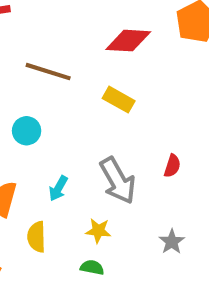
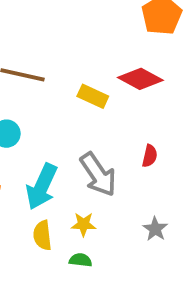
red diamond: (128, 41) -> (140, 79), moved, turned 30
cyan arrow: (58, 188) -> (42, 187), size x1.8
yellow semicircle: (36, 237) -> (42, 235), moved

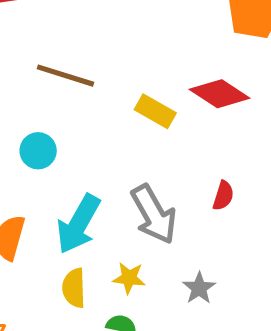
gray star: (155, 229) -> (199, 288), moved

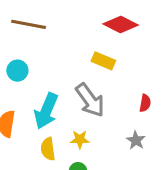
yellow rectangle: (155, 111) -> (103, 61), moved
red semicircle: (223, 196) -> (145, 103), moved
gray star: (199, 288) -> (136, 140), moved

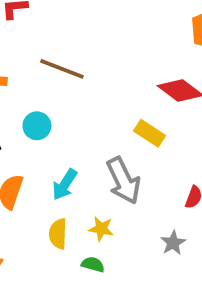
cyan arrow: (46, 111) -> (65, 184), size x0.7

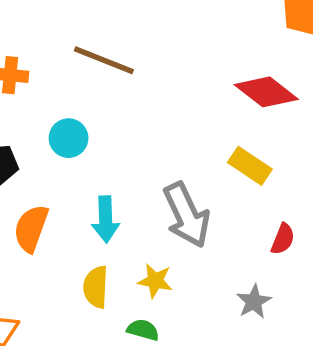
yellow rectangle: (150, 133) -> (250, 166), moved
cyan arrow: (65, 184) -> (106, 219), turned -36

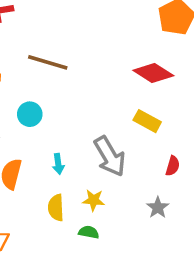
cyan arrow: (106, 219) -> (58, 164), size x0.7

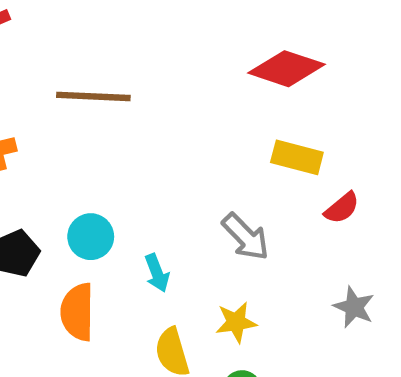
cyan circle: (30, 114) -> (91, 237), moved
gray arrow: (110, 156) -> (246, 237), size x0.7
red semicircle: (173, 166) -> (342, 208), moved, turned 48

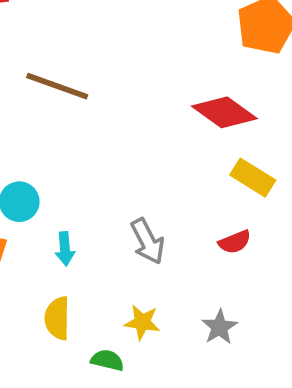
yellow rectangle: (297, 157) -> (253, 178), moved
yellow star: (236, 322) -> (142, 322), moved

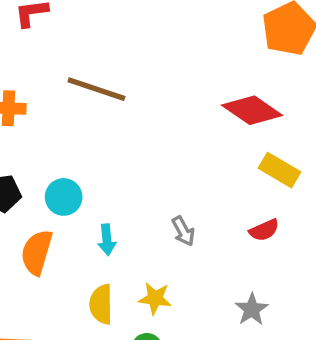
gray arrow: (148, 241) -> (183, 231), size x0.7
yellow star: (142, 322) -> (155, 298), moved

